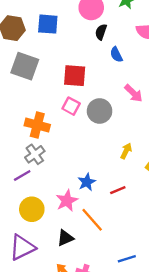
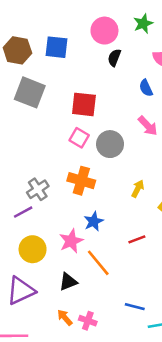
blue semicircle: (116, 55) -> (146, 88), moved
orange cross: (37, 125) -> (81, 181), moved
red line: (118, 190) -> (137, 239), moved
blue line: (127, 259) -> (135, 307), turned 30

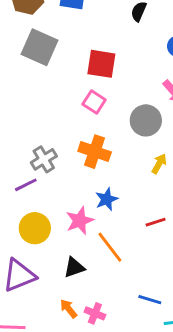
gray circle: (110, 144) -> (146, 120), moved

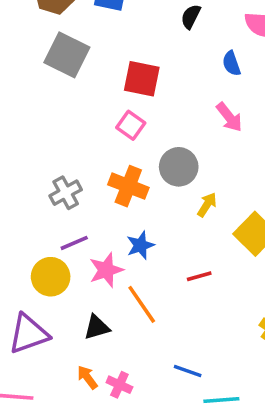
gray circle: (146, 120) -> (179, 167), moved
purple line: (26, 185) -> (74, 243), moved

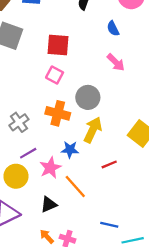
yellow arrow: (207, 205) -> (93, 130), moved, size x1.6
blue star: (140, 245) -> (70, 150), turned 30

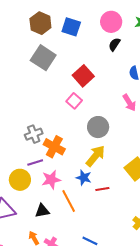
red square: (58, 45) -> (83, 76), turned 30
orange cross: (58, 113) -> (54, 147), moved
blue star: (70, 150) -> (84, 178), moved

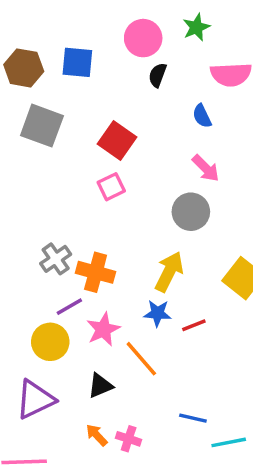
pink square: (74, 101) -> (111, 187), turned 35
gray circle: (98, 127) -> (191, 212), moved

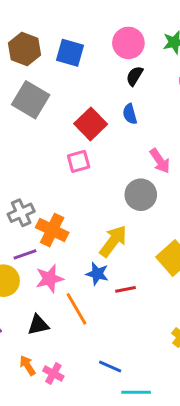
blue semicircle: (202, 116) -> (130, 114), moved

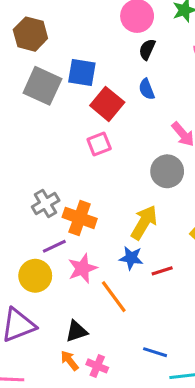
blue square: (70, 53) -> (82, 73), moved
black triangle: (38, 325) -> (76, 331), moved

